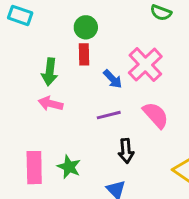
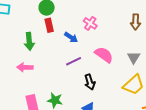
pink cross: (145, 65) -> (90, 23), size x0.6
pink arrow: (51, 104) -> (25, 67), moved

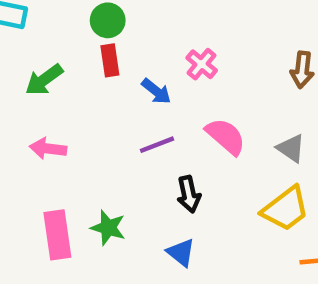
green arrow: (29, 41) -> (44, 80), moved, turned 54
gray triangle: (134, 57) -> (291, 148), turned -32

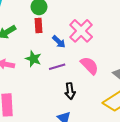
pink cross: (202, 64) -> (81, 31), size x1.6
green star: (108, 228) -> (33, 59), moved

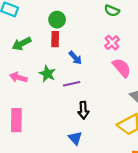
pink cross: (81, 31) -> (112, 43), moved, size x0.6
pink semicircle: (89, 66) -> (122, 68), moved

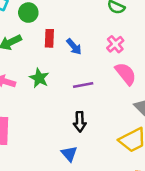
green circle: (57, 20) -> (28, 13), moved
blue arrow: (75, 58) -> (74, 47), moved
purple line: (72, 84) -> (83, 85), moved

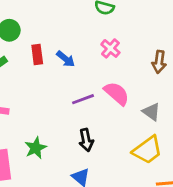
pink semicircle: (126, 74) -> (117, 93), moved
green star: (39, 78) -> (36, 148), moved, turned 30

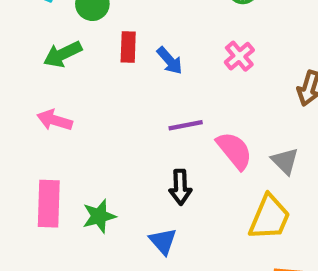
pink semicircle: (117, 93) -> (234, 151), moved
green star: (36, 148) -> (99, 216), moved
yellow trapezoid: (147, 150) -> (269, 217), turned -40

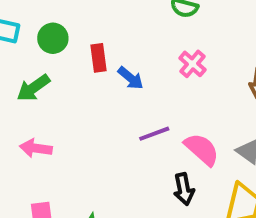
red rectangle: (128, 47) -> (99, 58), moved
black arrow: (180, 187) -> (184, 189), moved

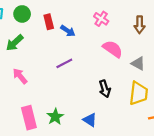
purple line: (154, 134) -> (64, 63), moved
pink arrow: (36, 148) -> (20, 76), turned 49
pink semicircle: (202, 149) -> (113, 49), moved

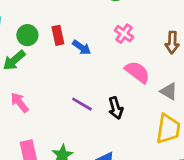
green circle: (22, 14) -> (27, 35), moved
purple line: (64, 63) -> (82, 104), moved, turned 56
black arrow: (105, 89) -> (116, 108), moved

